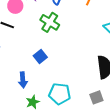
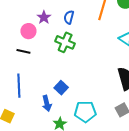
blue square: (40, 57) -> (61, 88), moved

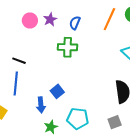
pink circle: (28, 31) -> (30, 21), moved
green cross: (65, 42) -> (68, 47), turned -30
black line: (23, 51) -> (19, 61), moved

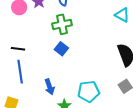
blue square: (57, 91) -> (61, 49), moved

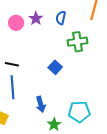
green cross: (62, 24) -> (77, 42), moved

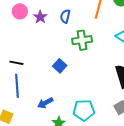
pink circle: (16, 23) -> (20, 11), moved
blue arrow: (41, 104) -> (45, 103), turned 77

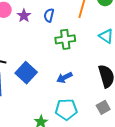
blue square: (60, 66) -> (26, 73), moved, size x1.5
blue arrow: (45, 103) -> (64, 77), moved

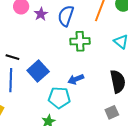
blue semicircle: (49, 15) -> (66, 16), size x1.5
cyan pentagon: (66, 109) -> (59, 98), moved

